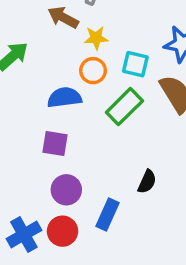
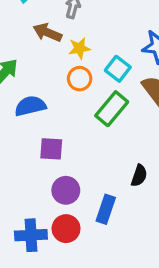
cyan square: (135, 64) -> (118, 69), turned 30
blue semicircle: (64, 98) -> (30, 106), moved
blue cross: (24, 235) -> (31, 235), turned 32

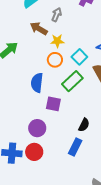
blue semicircle: (30, 106) -> (37, 83), moved, turned -78
purple square: (51, 149) -> (53, 104), moved
blue rectangle: (106, 209) -> (75, 147), moved

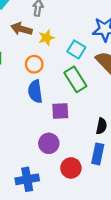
orange circle: (55, 60) -> (34, 64), moved
green rectangle: (72, 81) -> (75, 79), turned -65
red circle: (34, 152) -> (71, 168), moved

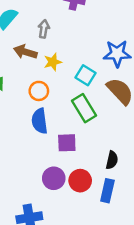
red circle: (71, 168) -> (80, 181), moved

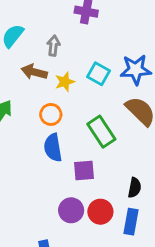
cyan square: (86, 75) -> (98, 74), moved

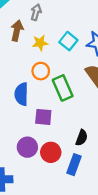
brown arrow: (34, 72) -> (17, 31), turned 78
orange circle: (51, 114) -> (41, 71), moved

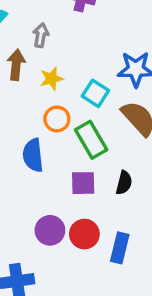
cyan square: (68, 41) -> (95, 93), moved
purple square: (43, 117) -> (83, 183), moved
black semicircle: (82, 138) -> (124, 183), moved

